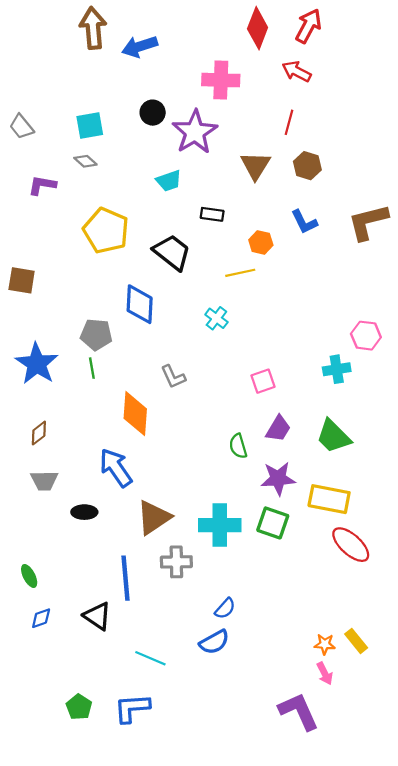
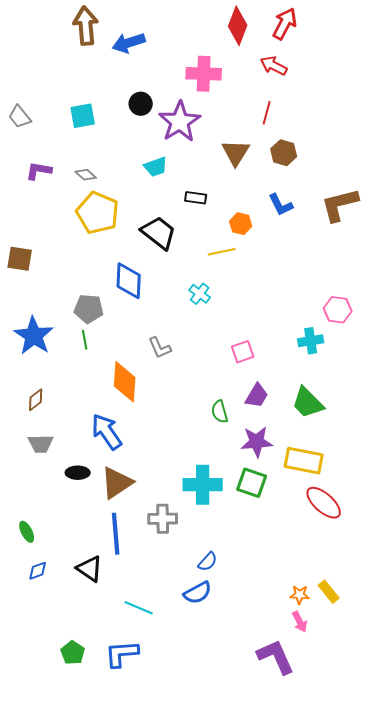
gray diamond: (85, 161) -> (86, 175), moved
brown triangle: (154, 518) -> (117, 483), moved

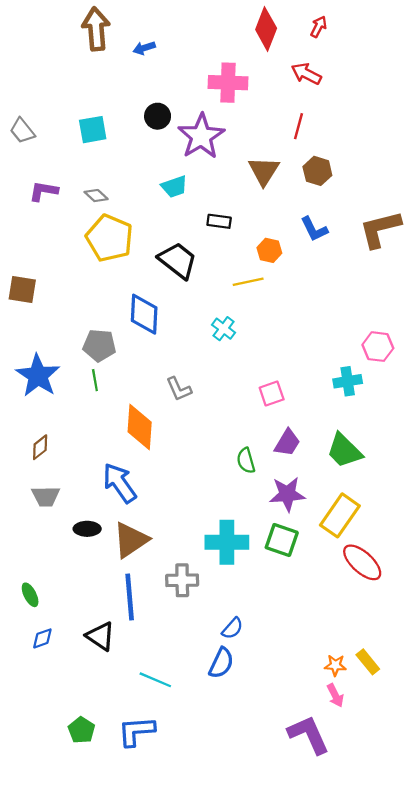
red arrow: (285, 24) -> (319, 27), size x0.6
blue arrow: (129, 43) -> (144, 48), size x0.6
yellow rectangle: (304, 461) -> (340, 515), turned -66
blue semicircle: (198, 593) -> (221, 663), turned -36

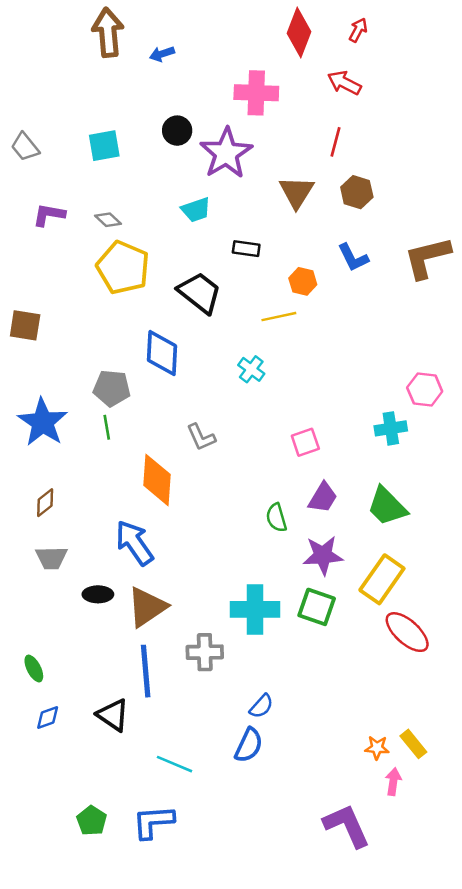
pink arrow: (335, 695) -> (393, 782), moved, turned -145

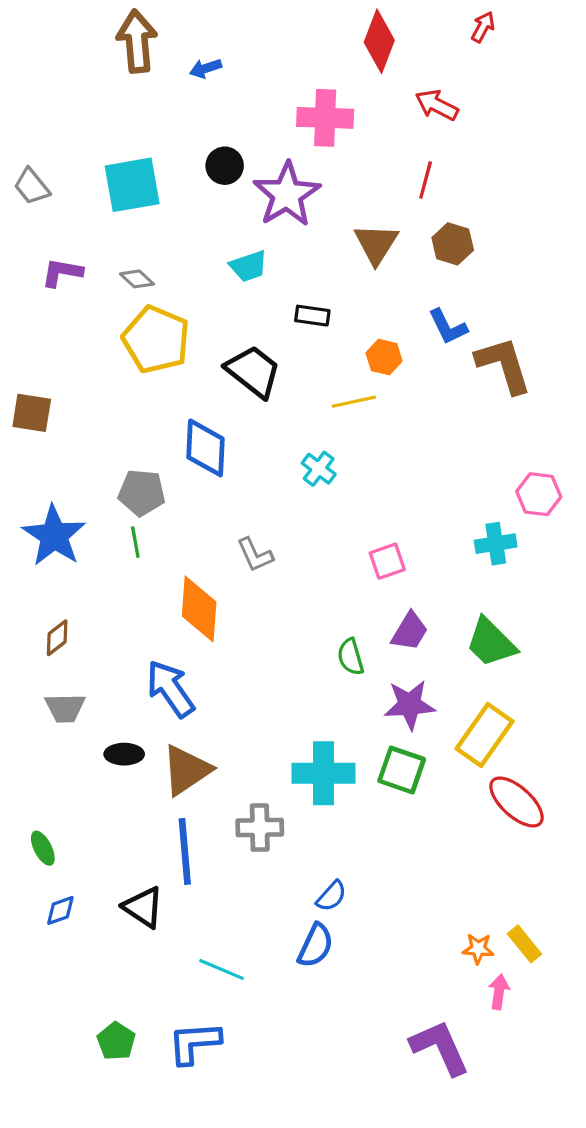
red arrow: (358, 30) -> (483, 27), moved
cyan square: (104, 146) -> (132, 185), size x1.4
brown L-shape: (427, 257) -> (504, 365), moved, turned 87

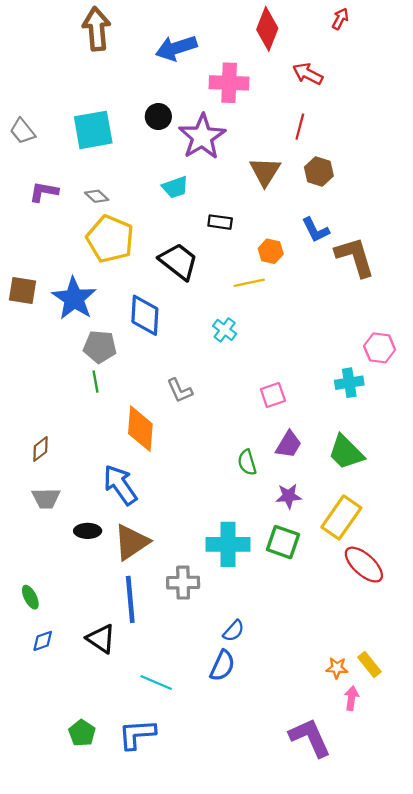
blue arrow: (205, 68) -> (176, 48), moved, size x1.8
blue star: (54, 536) -> (74, 298), moved
purple star: (410, 705) -> (289, 496), size x0.7

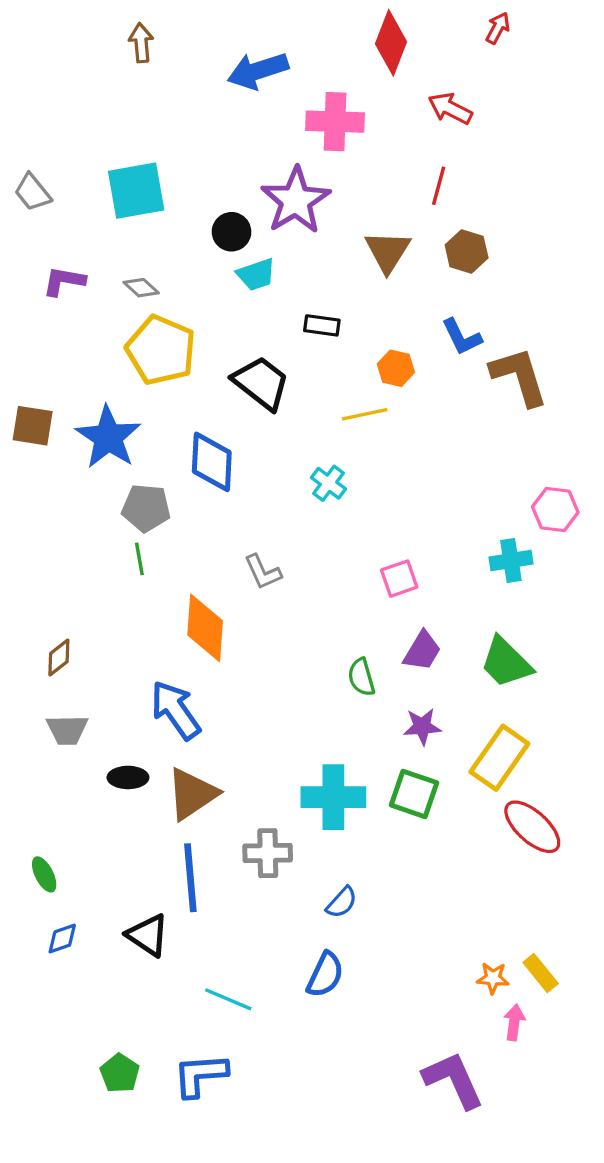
brown arrow: (97, 29) -> (141, 43), size x0.6
black circle: (158, 116) -> (232, 232), moved
blue semicircle: (234, 631) -> (342, 902), moved

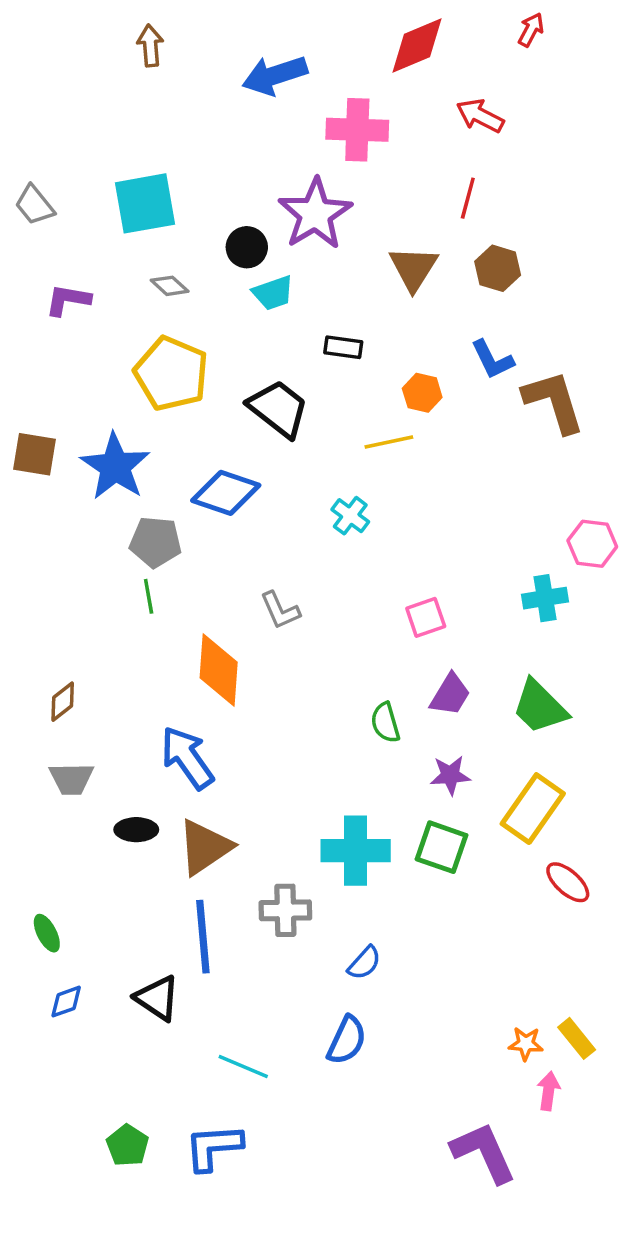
red diamond: (391, 43) -> (417, 46), turned 46
gray diamond: (141, 288) -> (170, 286), moved
blue diamond: (212, 462) -> (226, 493), turned -74
red ellipse: (532, 827) -> (568, 882), size x0.7

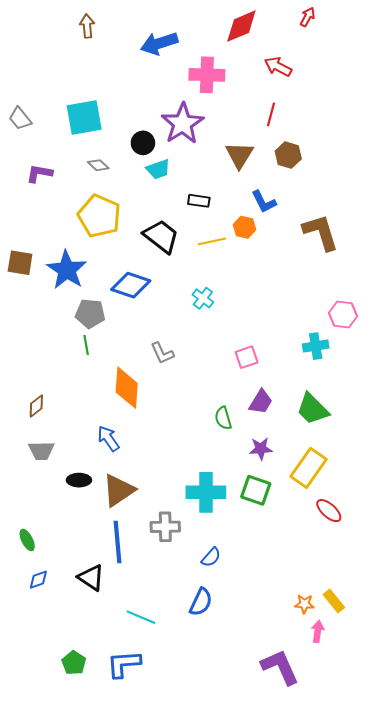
blue L-shape: (492, 360) -> (264, 202), moved
yellow line: (389, 442) -> (212, 241), moved
blue arrow: (187, 758) -> (108, 438), size x0.7

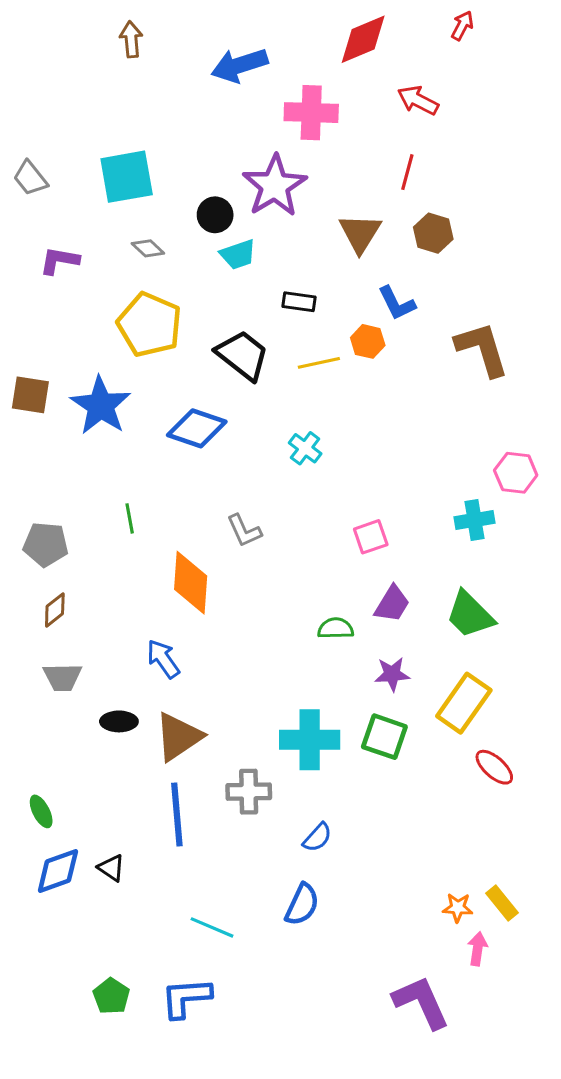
gray pentagon: (90, 314) -> (46, 544), moved
green semicircle: (223, 418) -> (336, 628), turned 105
black triangle: (91, 578) -> (111, 868), moved, size x0.7
blue diamond: (38, 580) -> (58, 871), size x1.6

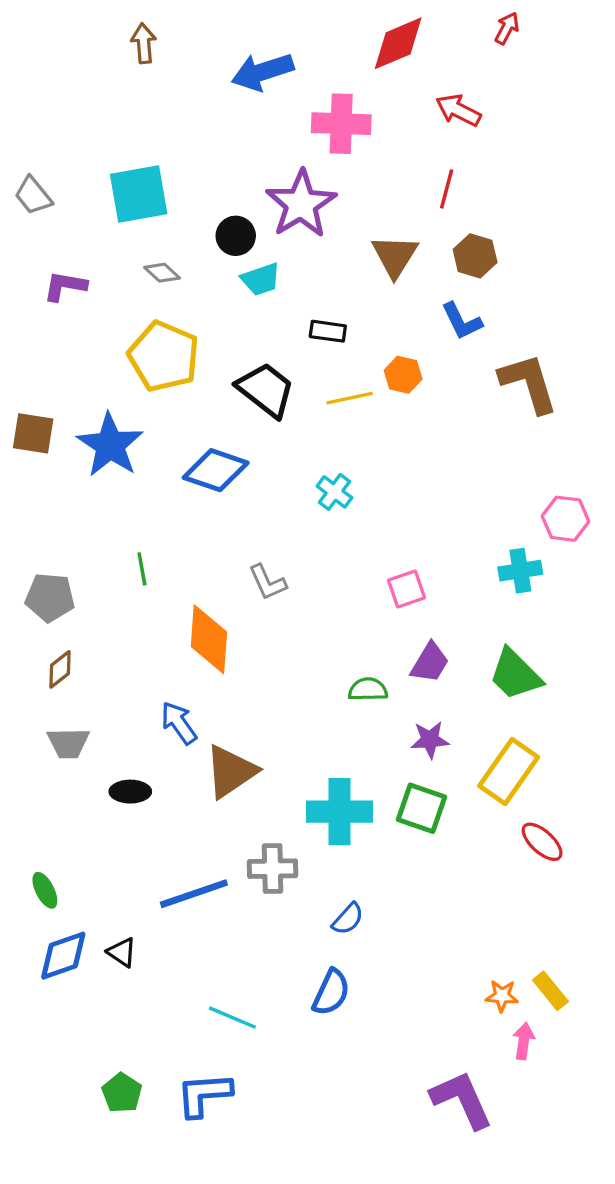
blue L-shape: (397, 303) -> (462, 321), moved
brown triangle: (178, 737) -> (231, 771), moved
blue line: (177, 815) -> (194, 894), turned 76

